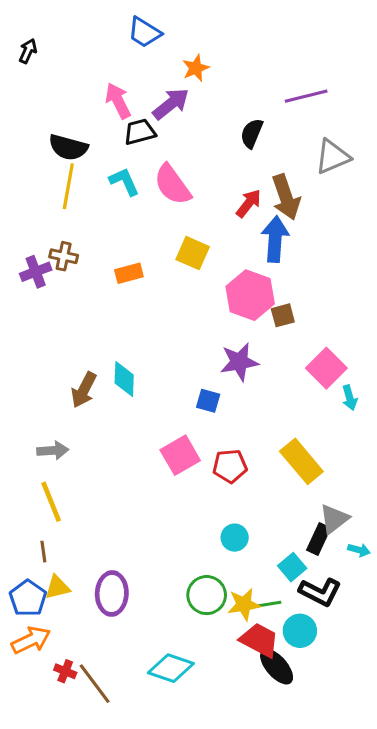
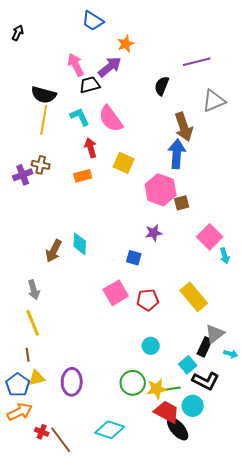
red arrow: (249, 203) -> (91, 148), moved, turned -54
purple star: (239, 362) -> (154, 233), size x0.7
gray arrow: (53, 450) -> (34, 290), turned 78

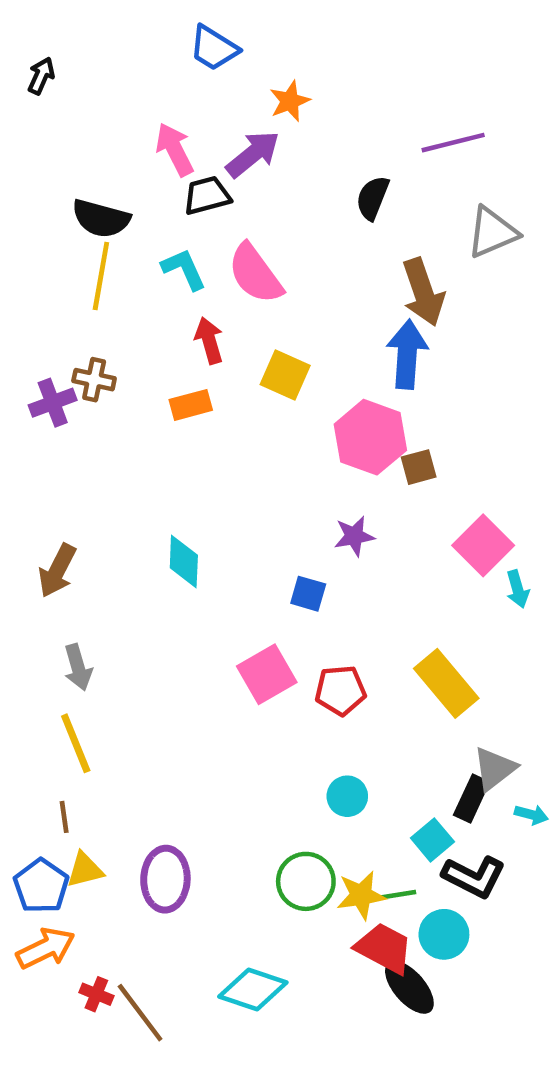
brown arrow: (54, 251) -> (57, 571), moved

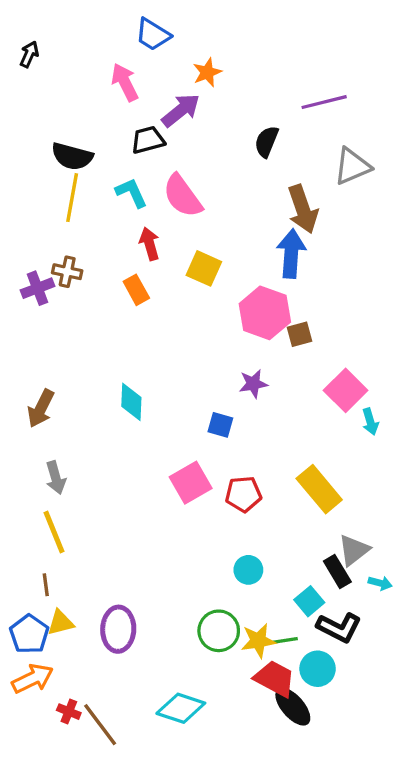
pink arrow: (175, 149) -> (125, 82), moved
orange rectangle: (191, 405) -> (136, 290), turned 76
black rectangle: (472, 799) -> (337, 572), turned -56

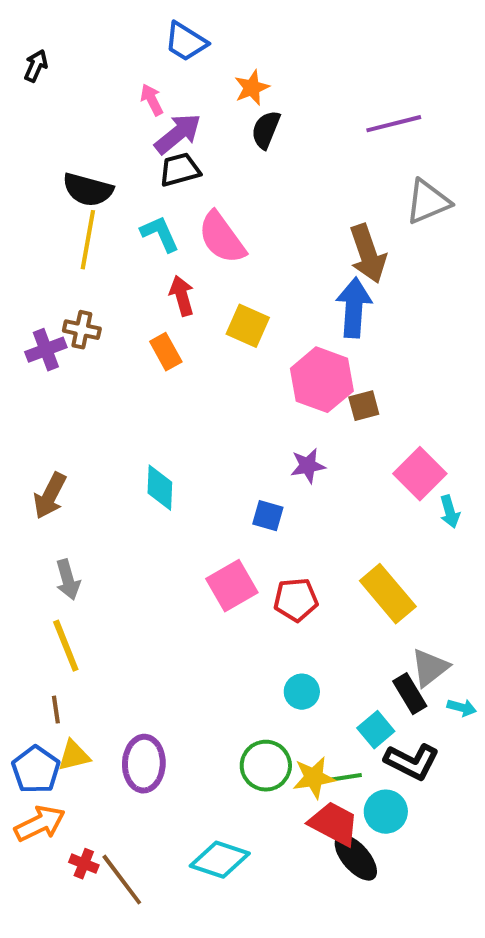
pink arrow: (125, 82) -> (152, 100), size x0.7
purple arrow: (181, 110) -> (178, 134), moved
black semicircle: (266, 142) -> (266, 130), moved

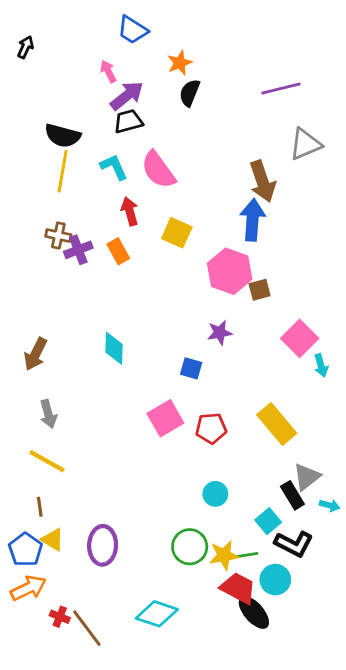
purple cross: (46, 350) -> (78, 250), moved
yellow line: (66, 646) -> (47, 461), turned -39
yellow triangle: (74, 756) -> (53, 540), turned 45

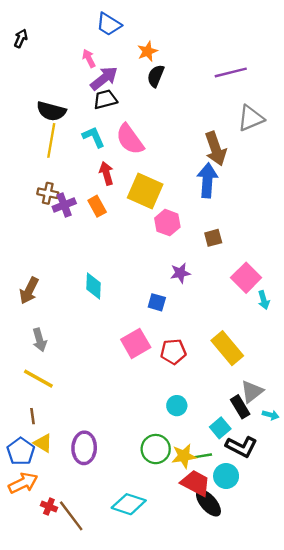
yellow square: (177, 233) -> (145, 191), size x1.4
pink hexagon: (230, 271) -> (167, 223), moved, size x0.7

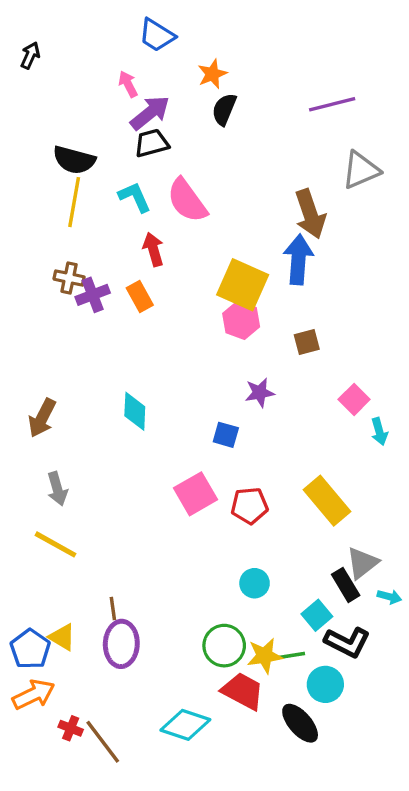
yellow square: (145, 191) -> (243, 285), moved
pink square: (246, 278) -> (354, 399), size x0.7
brown line: (32, 416) -> (113, 609), moved
red trapezoid: (196, 483) -> (243, 691), moved

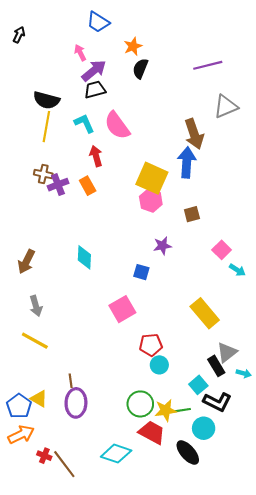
cyan arrow: (379, 431) -> (237, 270), turned -42
red pentagon: (249, 506) -> (151, 345), moved

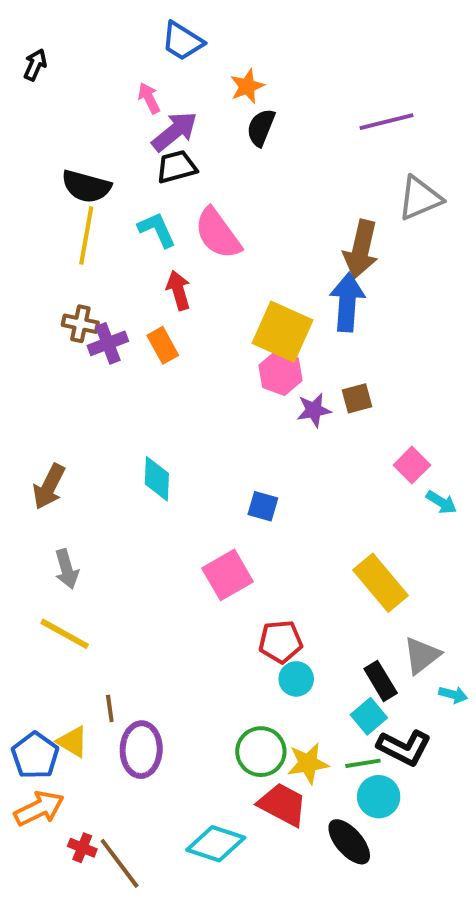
brown arrow: (194, 134) -> (361, 249), turned 32
purple star: (162, 246) -> (314, 410), moved
black rectangle: (216, 366) -> (381, 681), moved
brown line: (71, 381) -> (110, 708), moved
green line: (181, 410) -> (363, 763), moved

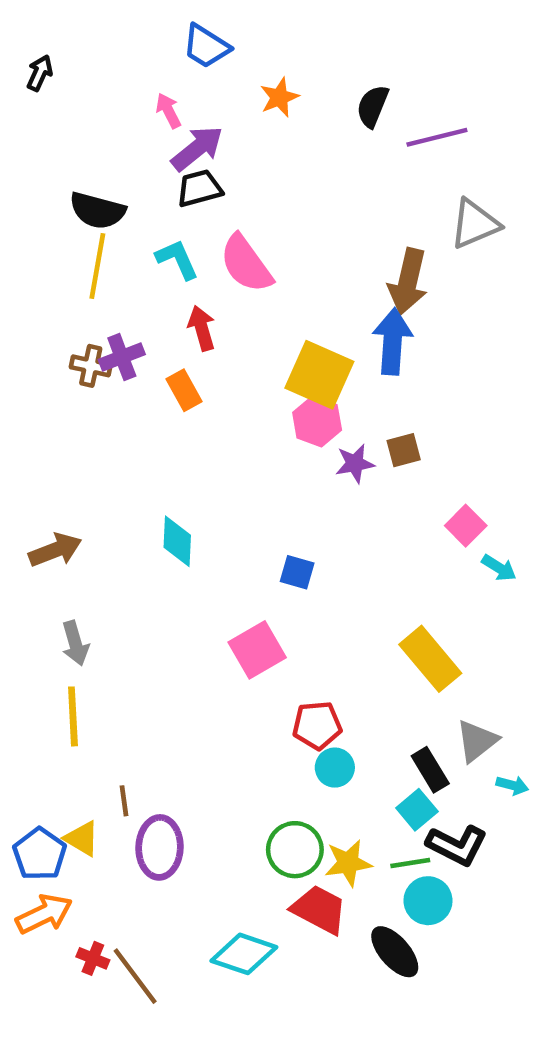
black semicircle: (261, 128) -> (373, 106), moved
purple cross: (108, 343) -> (122, 357), moved
brown arrow: (49, 487) -> (55, 550), turned -138
yellow line: (65, 634) -> (73, 716), turned 58

